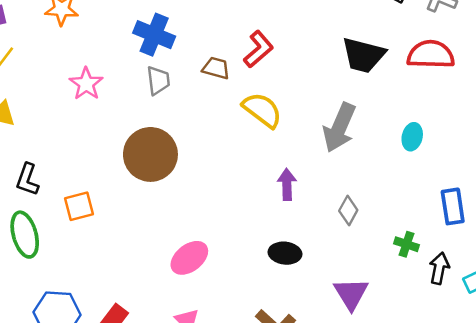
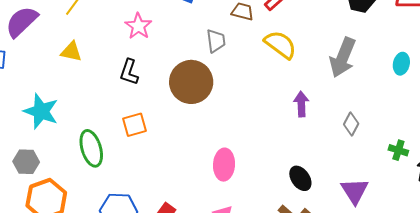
gray trapezoid: (158, 80) -> (216, 41), moved
black L-shape: (27, 180) -> (129, 72), moved
black ellipse: (285, 253) -> (300, 178), moved, turned 50
pink ellipse: (189, 258) -> (224, 165), turned -48

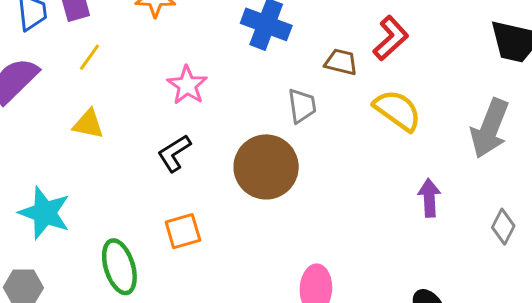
black L-shape: (129, 72) -> (174, 153), turned 40

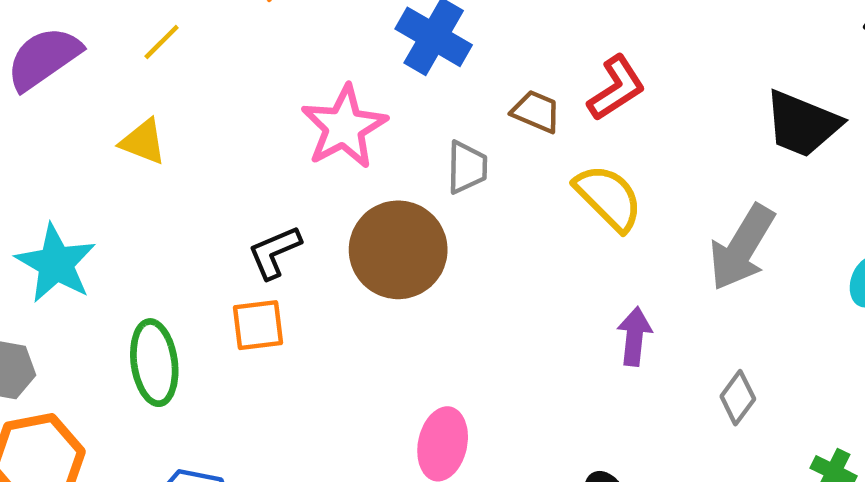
pink star: (187, 85) -> (344, 127), moved, size x1.4
black L-shape: (174, 153) -> (274, 252), moved

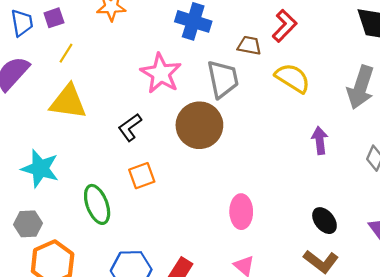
yellow triangle: (143, 142) -> (68, 102), size x1.6
gray trapezoid: (467, 167) -> (223, 79), size x1.5
black L-shape: (274, 252) -> (130, 127), moved

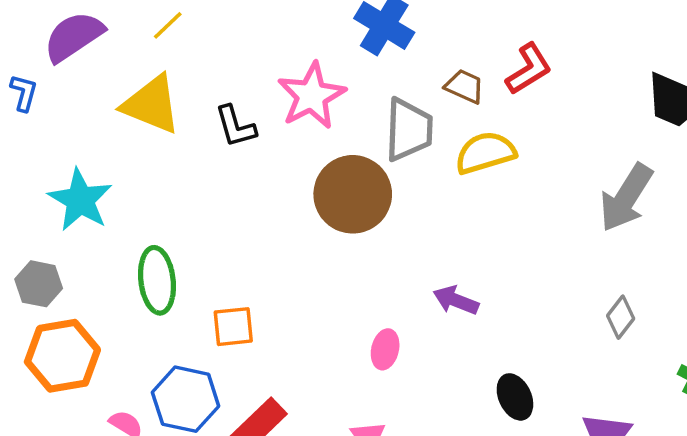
yellow semicircle: (293, 78) -> (485, 153), moved, turned -63
black L-shape: (130, 127) -> (235, 126), moved, turned -84
purple arrow: (320, 140) -> (456, 300), moved, turned -76
orange square: (142, 176) -> (233, 327), moved
pink ellipse: (241, 212) -> (385, 349), size x0.7

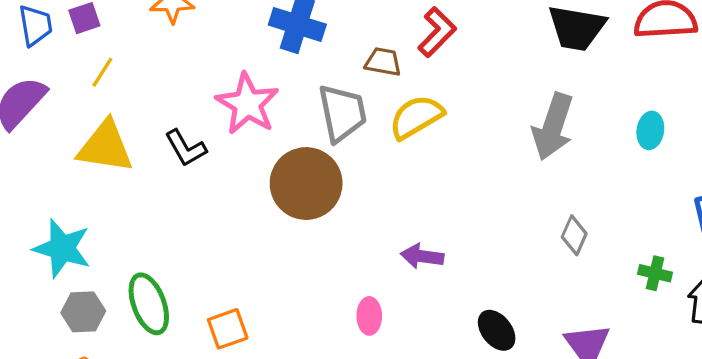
gray hexagon: (39, 284) -> (83, 312), moved

